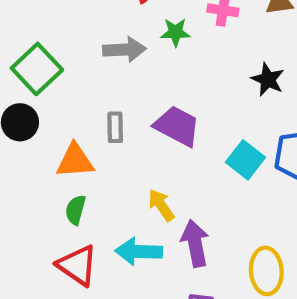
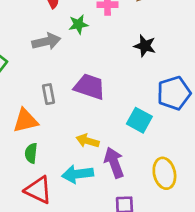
cyan square: (245, 160) -> (139, 120), moved
yellow arrow: (161, 205) -> (88, 141), turned -30

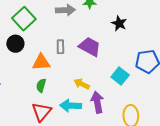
black star: (145, 46) -> (119, 23), moved
red triangle: (38, 190) -> (42, 112), turned 35

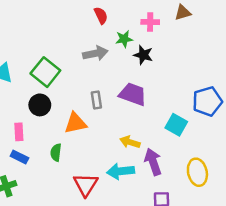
black star: (119, 23) -> (143, 55), moved
green semicircle: (41, 85) -> (56, 152), moved

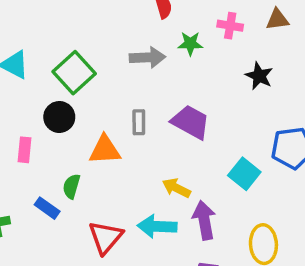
black star: (143, 55) -> (259, 76), moved
blue rectangle: (19, 157) -> (47, 208), moved

